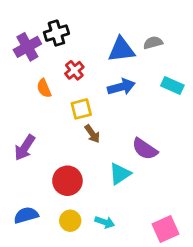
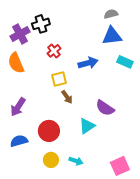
gray semicircle: (153, 43) -> (111, 14), moved
blue triangle: (121, 50) -> (112, 36), moved
orange semicircle: (44, 88) -> (16, 63), moved, size x1.5
blue semicircle: (26, 215) -> (19, 141), moved

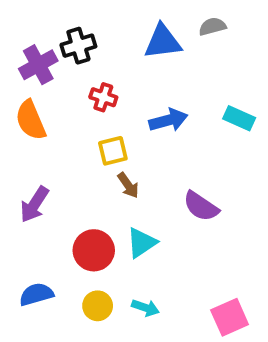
blue triangle: (112, 36) -> (163, 42), moved
red cross: (54, 51) -> (103, 97), turned -32
cyan triangle: (87, 126) -> (142, 243), moved
blue semicircle: (19, 141) -> (36, 294), moved

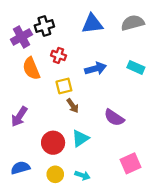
gray semicircle: (212, 26) -> (133, 23), moved, size x1.5
orange semicircle: (31, 120) -> (31, 69), moved
pink square: (230, 317) -> (130, 163), moved

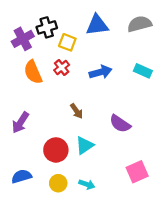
red cross: (59, 55) -> (62, 68), moved, turned 32
yellow square: (64, 86) -> (67, 42), moved, turned 35

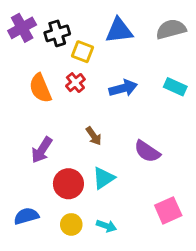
purple cross: (23, 39) -> (22, 28), moved
purple arrow: (20, 122) -> (42, 150), moved

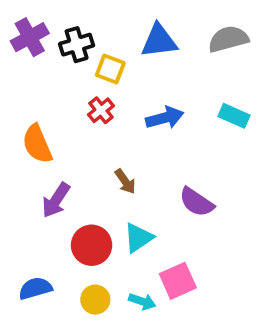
orange semicircle: (40, 88) -> (37, 144), moved
pink square: (168, 210) -> (178, 281), moved

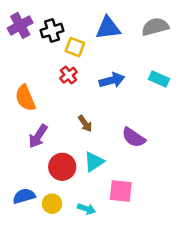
pink square: (178, 281) -> (121, 191), turned 30
yellow circle: (95, 300) -> (52, 204), moved
cyan arrow: (142, 301) -> (86, 209), moved

